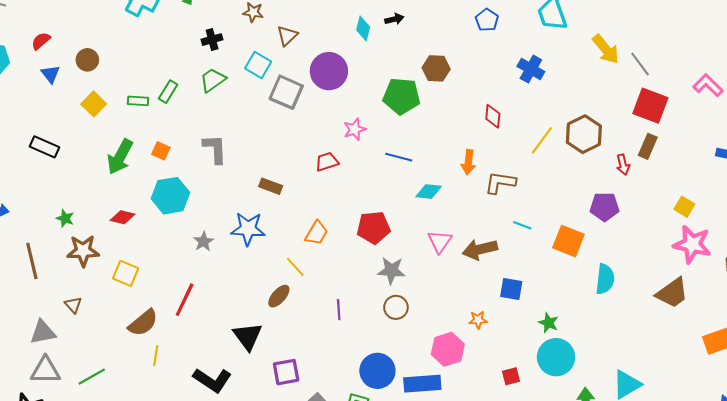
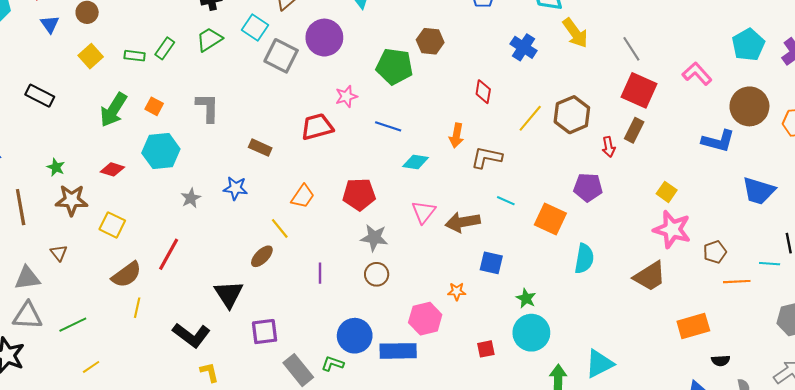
yellow arrow: (606, 49) -> (575, 33), moved
red trapezoid: (327, 162) -> (317, 127), size x1.4
blue star: (248, 229) -> (235, 188), size x0.7

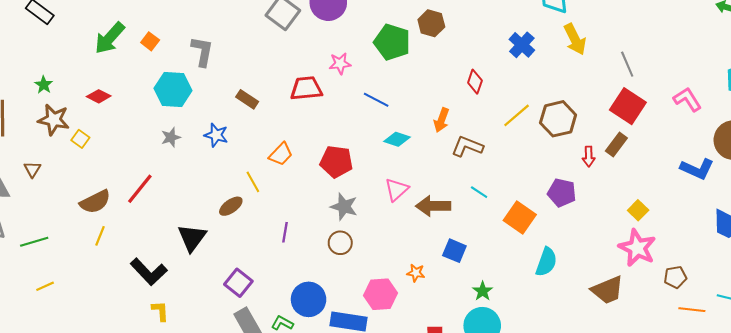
cyan hexagon: (161, 151) -> (173, 89), moved
yellow square: (112, 225) -> (80, 139), moved, size x0.7
purple square: (265, 332) -> (238, 283), moved, turned 36

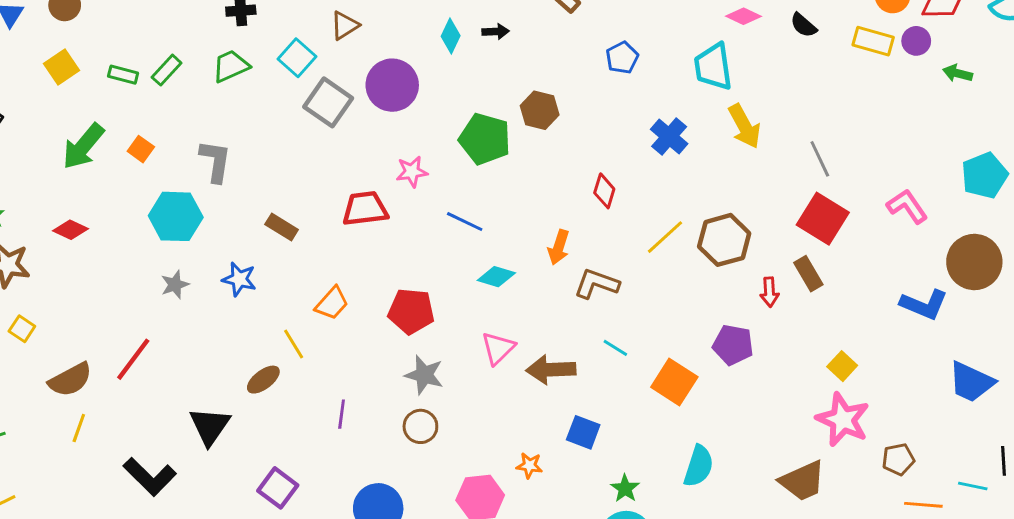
yellow square: (80, 139) -> (22, 329), moved
brown rectangle: (616, 144) -> (808, 274), turned -65
cyan semicircle: (546, 262) -> (699, 466), moved

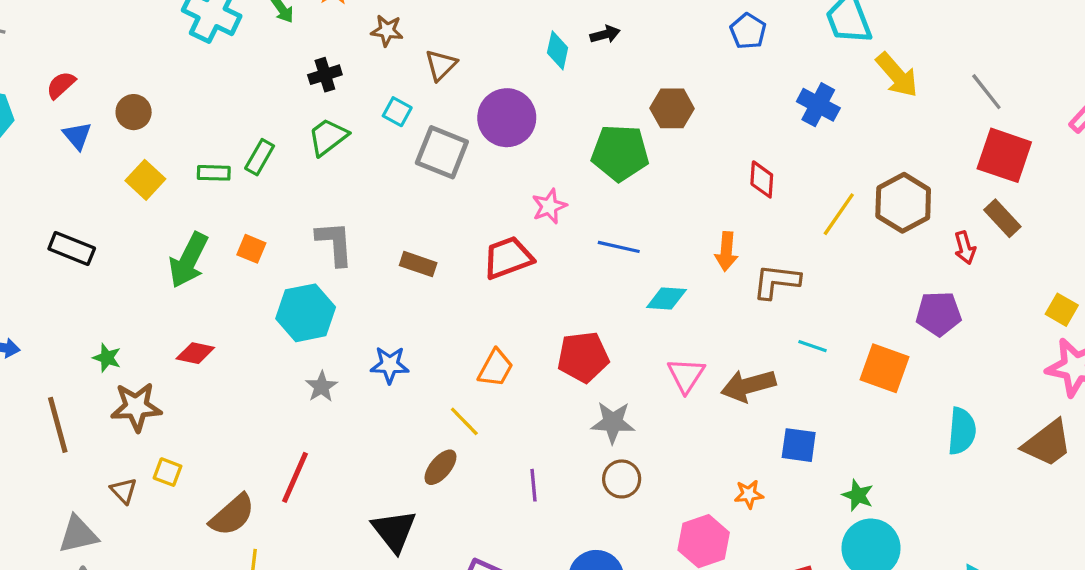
cyan square: (297, 58) -> (397, 112), size x0.7
brown rectangle: (282, 227) -> (418, 264), moved
cyan semicircle: (699, 466) -> (962, 431), moved

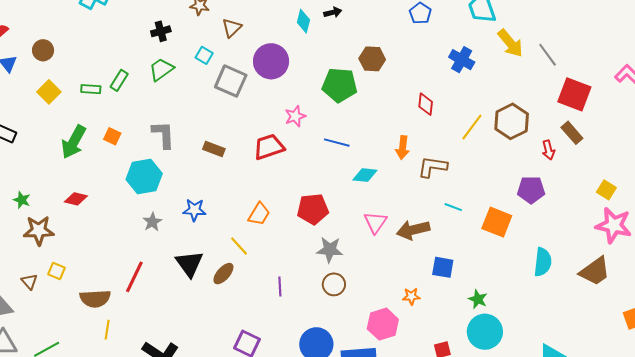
gray line: (986, 92) -> (548, 55), moved
brown semicircle: (232, 515) -> (95, 299), turned 36
black triangle: (394, 531) -> (189, 264), moved

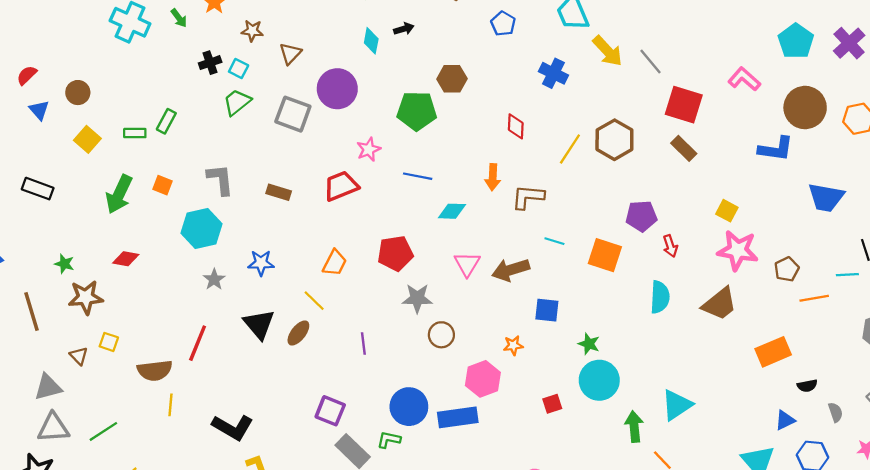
cyan square: (204, 55) -> (239, 68), moved
green trapezoid: (161, 69) -> (237, 102), moved
red arrow: (548, 150) -> (670, 246), moved
brown circle: (334, 284) -> (441, 335), moved

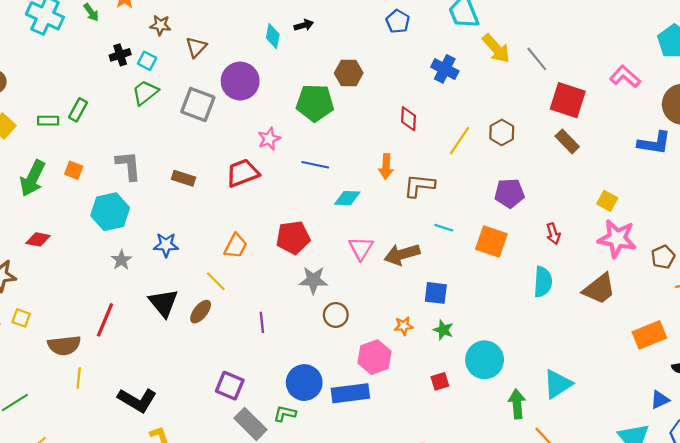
brown hexagon: (614, 140) -> (502, 132), size x0.7
purple pentagon: (641, 216) -> (509, 193), moved
green star: (589, 344) -> (443, 330), moved

